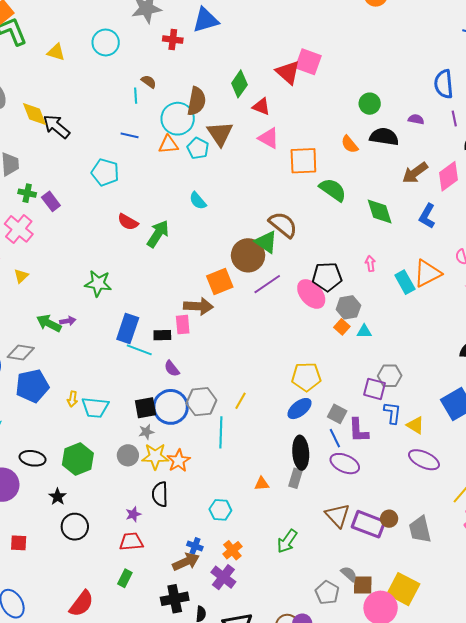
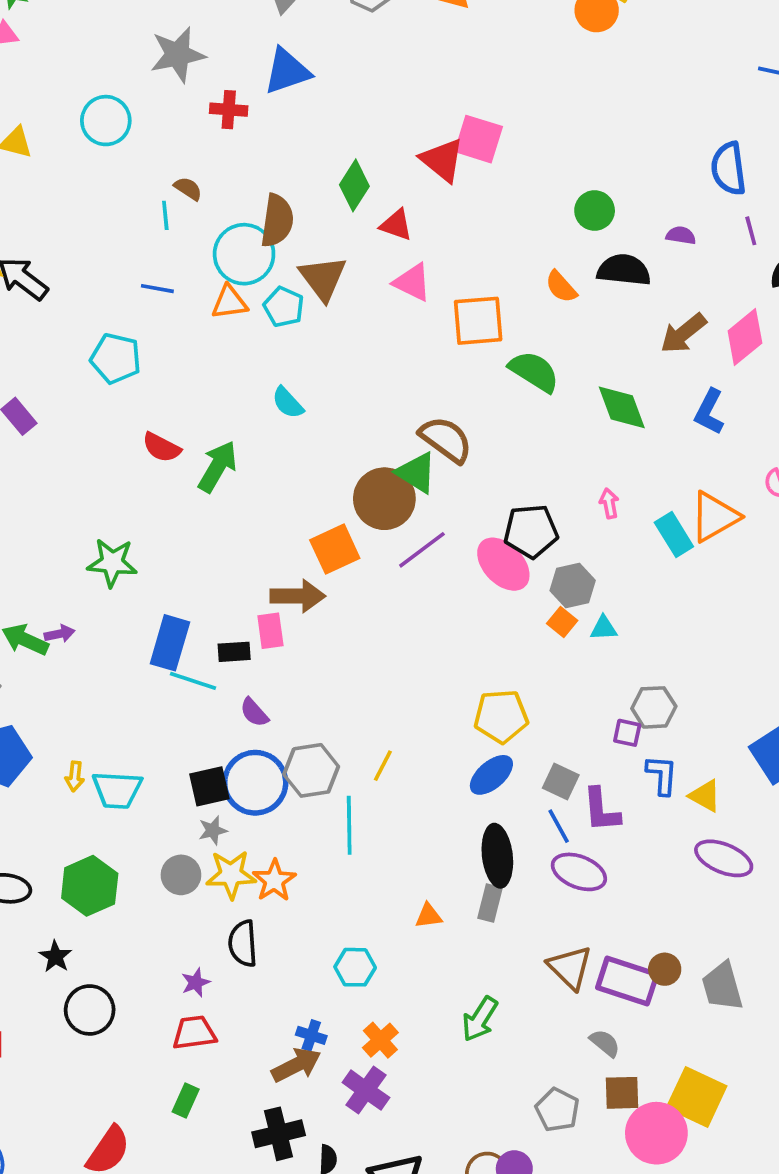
purple square: (375, 389) -> (627, 733), size x0.7
gray semicircle: (349, 574) -> (605, 1043), moved

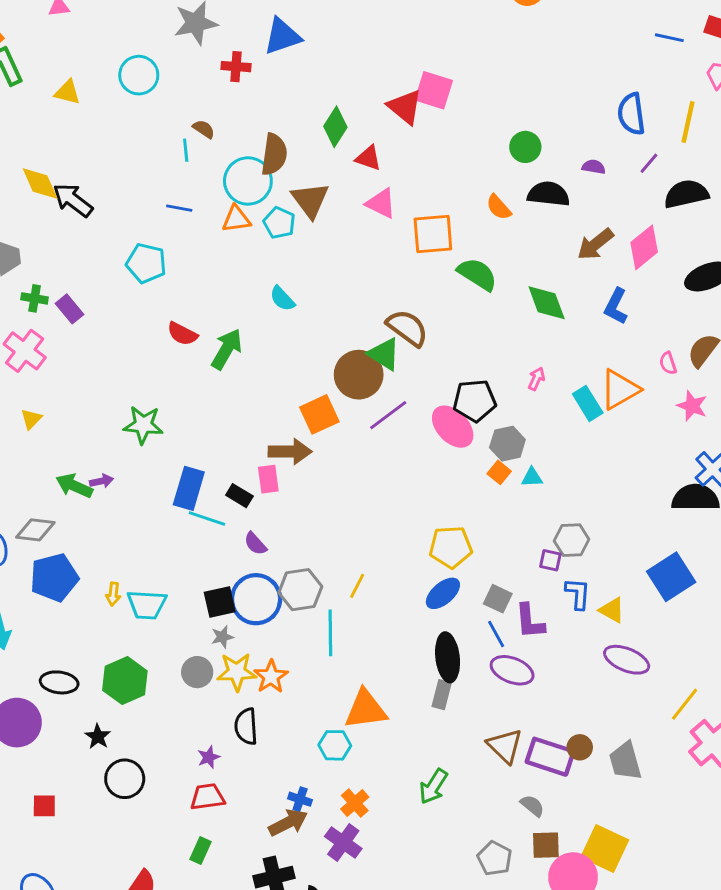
purple line: (751, 231) -> (649, 163), turned 55
pink arrow: (609, 503) -> (536, 379), turned 35
black rectangle: (234, 652) -> (239, 496), turned 35
orange triangle: (429, 916) -> (366, 709), moved, size x2.0

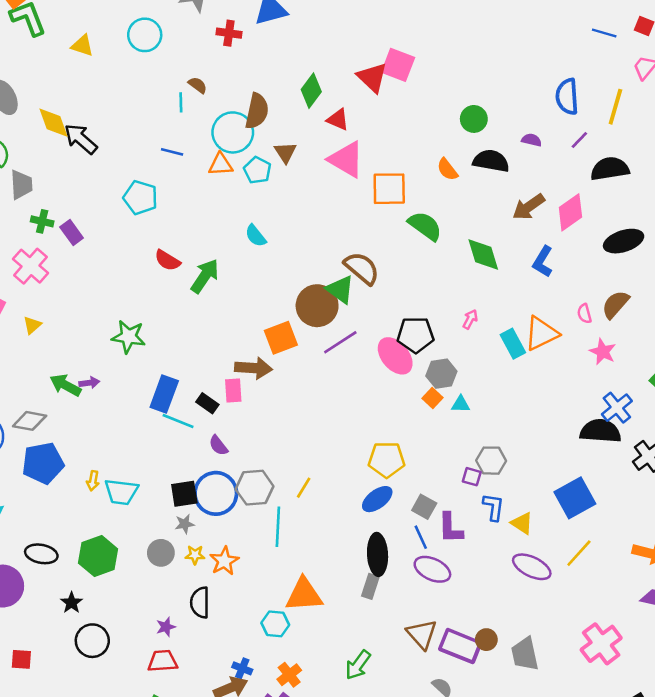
brown triangle: (310, 200) -> (285, 152), size x0.7
pink triangle: (381, 203) -> (346, 159), size x1.4
yellow star: (237, 672) -> (195, 555), size x0.6
yellow line: (685, 704) -> (579, 553), moved

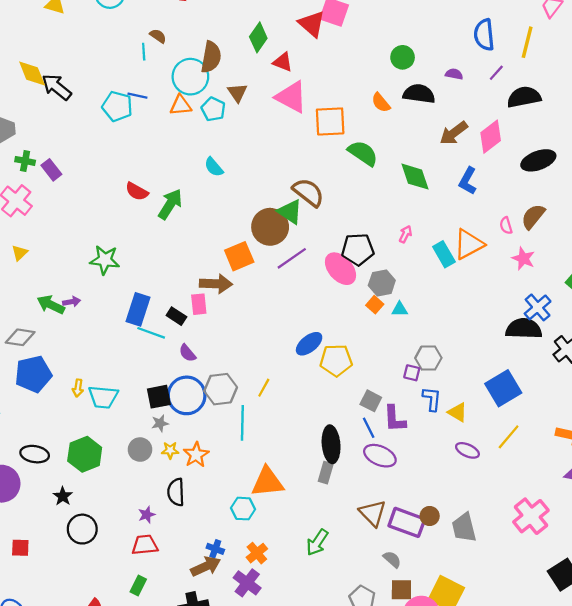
cyan pentagon: (140, 198) -> (117, 106), moved
blue ellipse: (377, 499) -> (309, 344), moved
purple ellipse: (532, 567) -> (467, 450), size x0.7

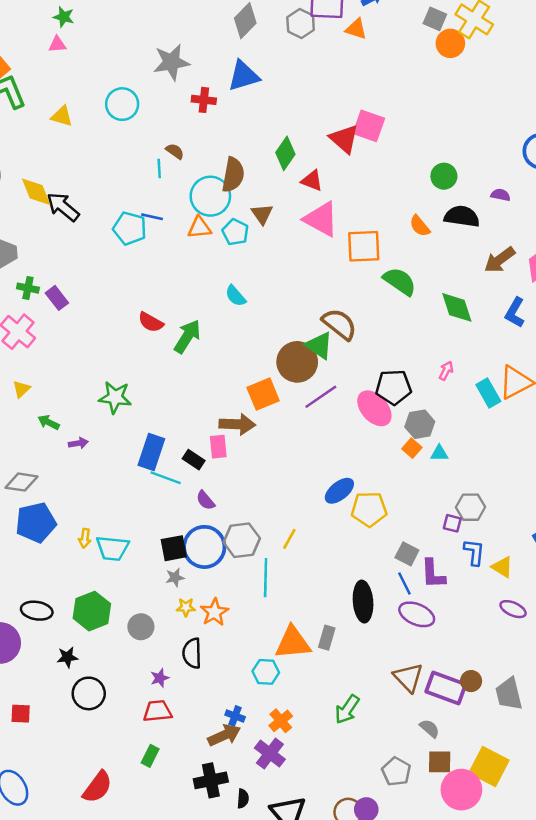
green arrow: (51, 305) -> (49, 422), moved, size x0.7
gray circle: (140, 450) -> (141, 627), moved
gray rectangle: (326, 473) -> (327, 638), moved
black star: (63, 496) -> (67, 657), turned 30

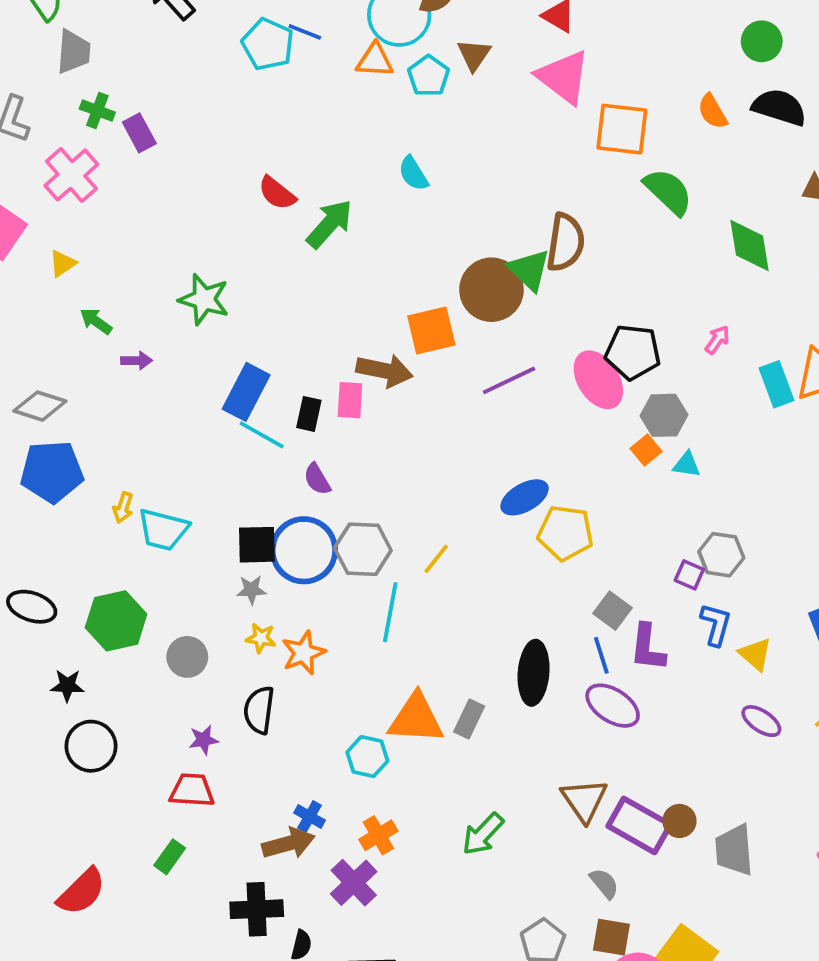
brown semicircle: (339, 324) -> (565, 242), turned 51
purple line: (321, 397) -> (509, 380), moved
black rectangle: (194, 460) -> (309, 414), turned 60

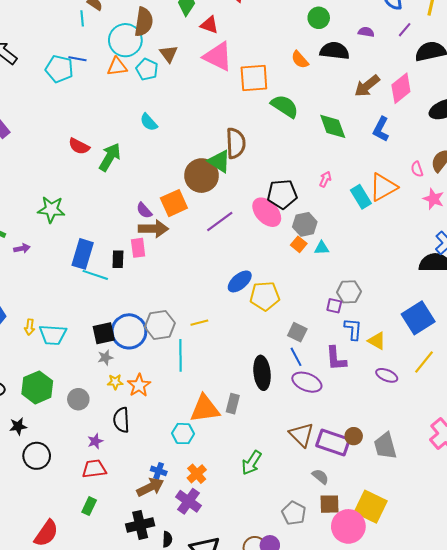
purple semicircle: (317, 479) -> (144, 210), moved
yellow line: (436, 559) -> (199, 323), turned 48
purple L-shape: (648, 648) -> (336, 359), moved

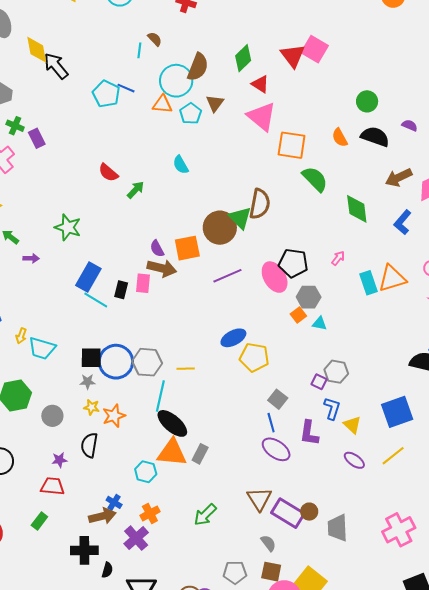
green arrow: (110, 157) -> (136, 190), size x0.7
black ellipse: (262, 373) -> (172, 423), moved, turned -56
gray pentagon: (294, 513) -> (235, 572), turned 30

